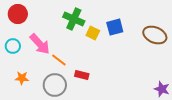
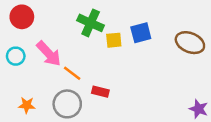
yellow square: (93, 33) -> (114, 40), turned -32
orange star: (22, 78) -> (27, 105), moved

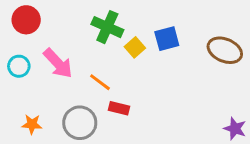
yellow square: (114, 40) -> (135, 47), turned -35
orange line: (72, 73) -> (100, 82), moved

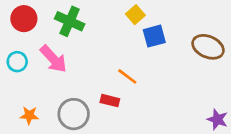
green cross: (107, 27) -> (70, 21), moved
yellow square: (135, 47) -> (135, 15), moved
orange line: (100, 82) -> (127, 76), moved

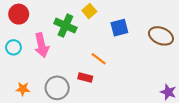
yellow square: (135, 15) -> (89, 11), moved
green cross: (70, 21) -> (65, 26), moved
pink arrow: (53, 59) -> (42, 45), turned 30

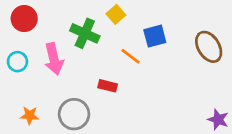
brown ellipse: (161, 36) -> (209, 47), turned 35
orange line: (99, 59) -> (131, 56), moved
red rectangle: (85, 77) -> (108, 86), moved

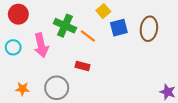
yellow square: (116, 14) -> (103, 11), moved
brown ellipse: (209, 47) -> (149, 29), moved, turned 40
orange line: (131, 56) -> (88, 36), moved

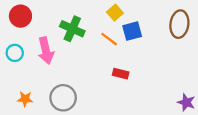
brown ellipse: (149, 29) -> (179, 24), moved
orange line: (88, 36) -> (109, 39), moved
red rectangle: (83, 66) -> (121, 74), moved

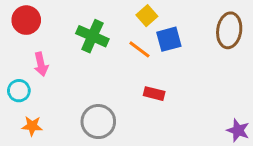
pink arrow: (46, 51) -> (41, 64), moved, size x0.7
cyan circle: (15, 53) -> (19, 91), moved
gray circle: (63, 98) -> (98, 122), moved

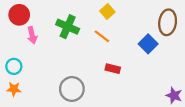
blue square: (169, 39) -> (148, 44), moved, turned -30
pink arrow: (41, 64) -> (32, 35), moved
orange star: (32, 126) -> (14, 89), moved

